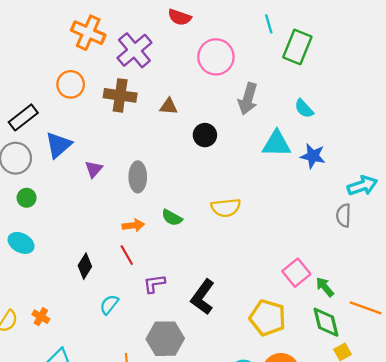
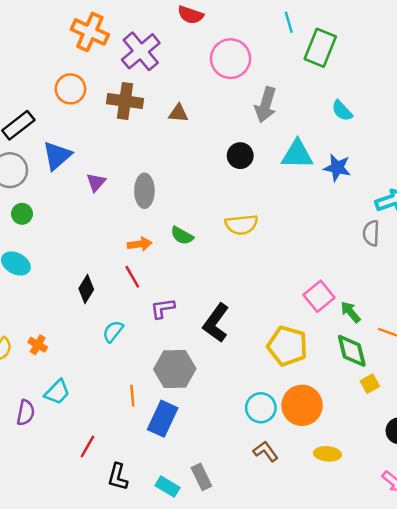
cyan semicircle: (304, 109) -> (342, 111), moved
black circle: (205, 135) -> (240, 156), moved

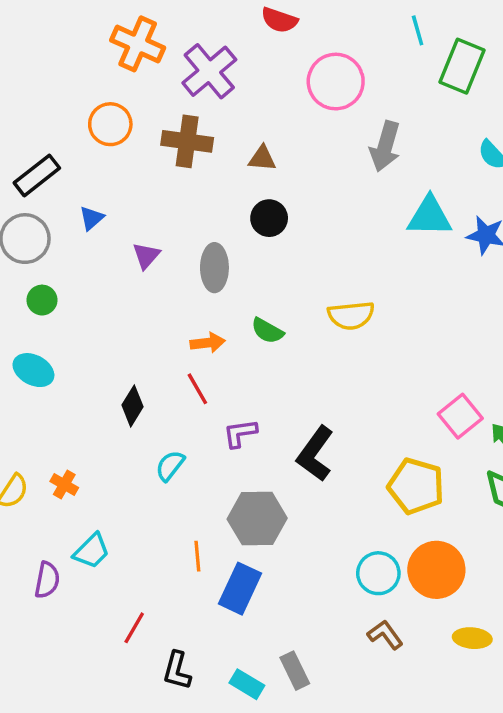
blue triangle: (57, 156) -> (92, 218), size x0.6
black circle: (240, 156) -> (269, 218), moved

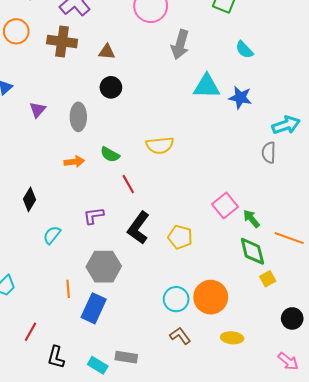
red line: (197, 389) -> (128, 184), moved
yellow pentagon: (416, 486) -> (180, 237), moved, size x0.7
gray rectangle: (295, 671) -> (126, 357), turned -55

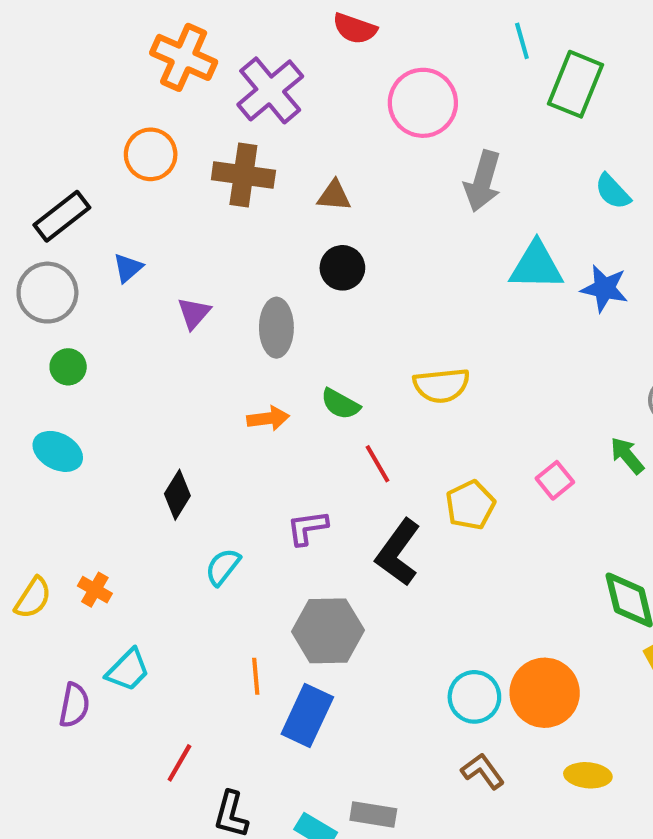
pink square: (225, 205) -> (555, 480), moved, size x0.7
green arrow: (251, 219) -> (627, 456), moved
yellow pentagon: (180, 237) -> (470, 505), moved, turned 30

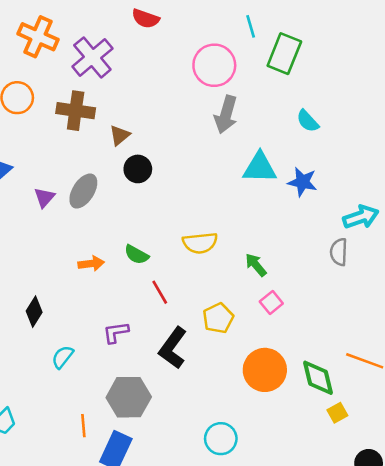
pink circle: (423, 103) -> (214, 65), moved
brown triangle: (334, 196) -> (120, 135), moved, turned -45
gray ellipse: (276, 328) -> (83, 191), moved, turned 32
green arrow: (627, 456) -> (256, 265), moved
orange circle: (545, 693) -> (265, 370), moved

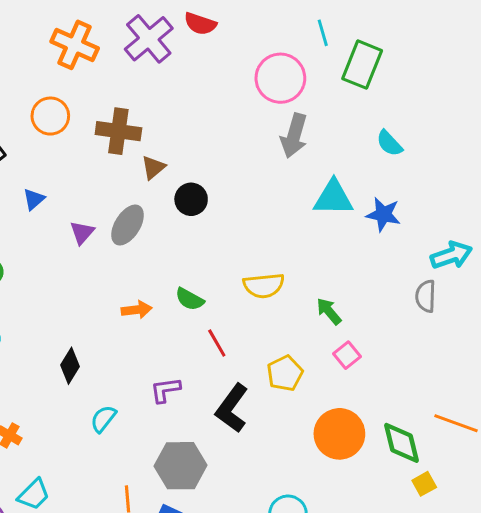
purple cross: (92, 57) -> (149, 39), moved
brown triangle: (120, 135) -> (153, 167), moved

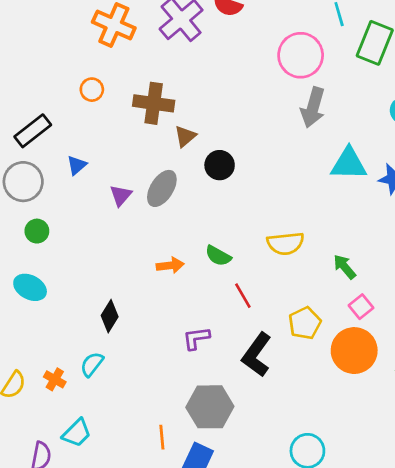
orange circle: (50, 116) -> (92, 90), size x0.7
cyan semicircle: (103, 419) -> (92, 364), moved
orange circle: (339, 434) -> (354, 351), moved

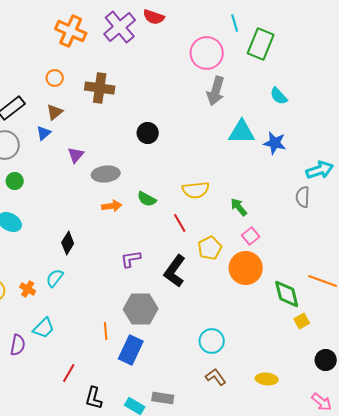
brown triangle: (185, 136) -> (55, 112), moved
gray ellipse: (162, 188) -> (106, 174), moved, turned 52
red line: (243, 296) -> (180, 223), moved

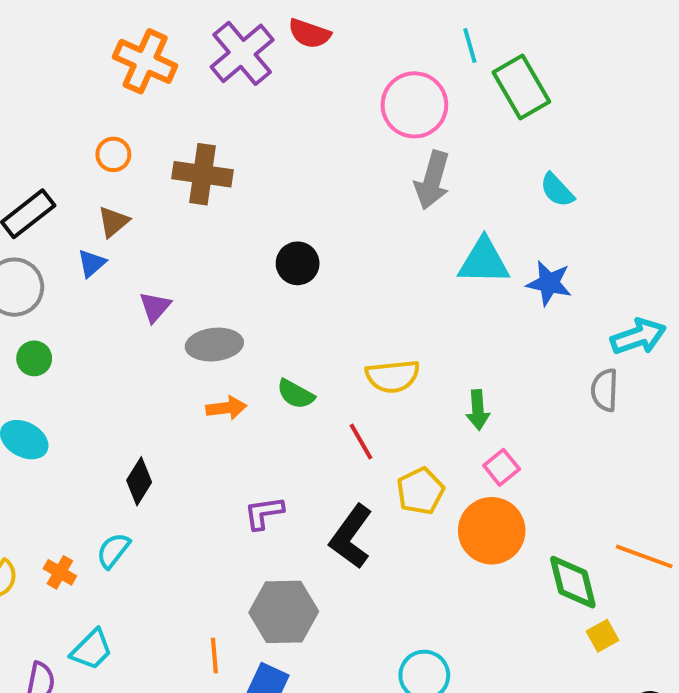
green rectangle: (261, 44) -> (521, 87), turned -52
green arrow: (239, 207) -> (478, 410), turned -144

